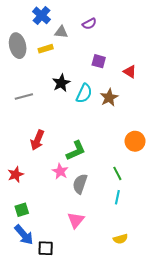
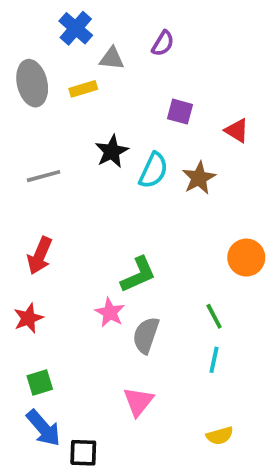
purple semicircle: (89, 24) -> (163, 43), turned -32
red arrow: (37, 140) -> (40, 256), moved

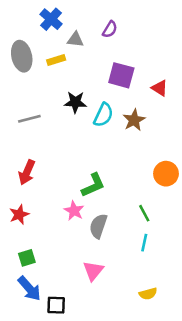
purple square: (180, 112) -> (121, 75), size x1.5
black star: (112, 151) -> (75, 102), turned 30

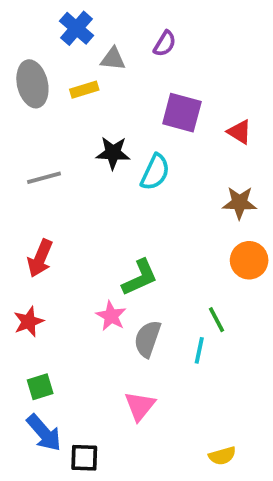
brown star: (134, 120) -> (240, 203), moved, turned 30
cyan line: (144, 243) -> (199, 350), moved
yellow semicircle: (148, 294) -> (222, 456), moved

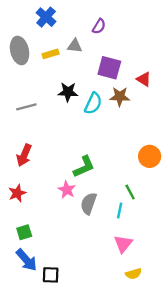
gray triangle: (113, 59) -> (75, 46), moved
brown star: (240, 203) -> (120, 97), moved
pink triangle: (140, 406) -> (123, 244), moved

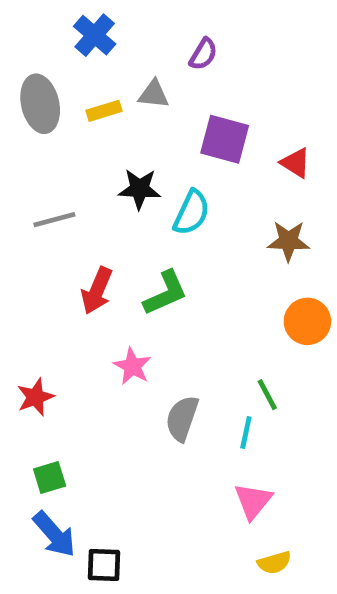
brown star: (120, 97) -> (288, 241), moved
red arrow: (24, 155) -> (97, 291), moved
green L-shape: (84, 167) -> (165, 293), moved
pink star: (67, 190) -> (132, 366), moved

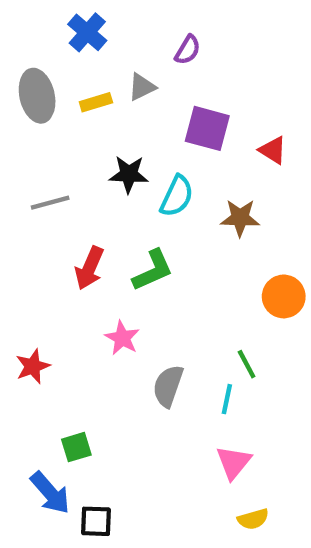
gray triangle: (154, 94) -> (142, 87), turned -32
brown star: (288, 241) -> (240, 218), moved
green square: (50, 477) -> (76, 447), moved

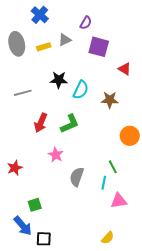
purple square: (207, 128) -> (99, 47), moved
pink triangle: (233, 462) -> (119, 201), moved, turned 42
yellow semicircle: (253, 519) -> (108, 238), moved, turned -32

